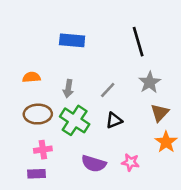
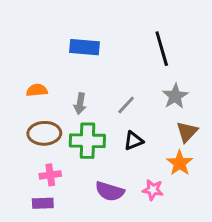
green cross: (75, 120) -> (87, 141), turned -32
orange star: (166, 142) -> (180, 163), moved

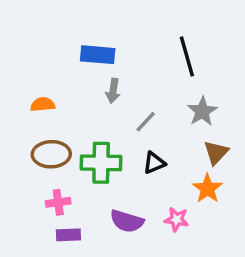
gray arrow: (80, 104) -> (113, 91), moved
purple rectangle: (43, 203) -> (68, 235), moved

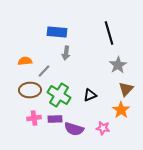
gray line: (146, 122) -> (44, 71), moved
green cross: (101, 163) -> (59, 95), turned 30
purple rectangle: (68, 235) -> (55, 119), moved

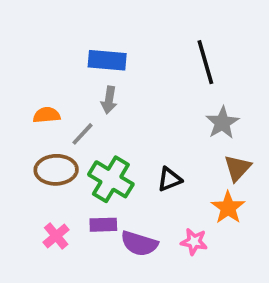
gray arrow: (66, 53) -> (109, 100), moved
pink cross: (34, 118) -> (56, 236), moved, turned -32

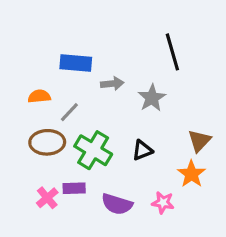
blue rectangle: (107, 60) -> (76, 63), moved
gray arrow: (109, 100) -> (112, 84), moved, turned -105
gray star: (222, 123) -> (152, 98), moved
purple rectangle: (103, 225) -> (74, 188), moved

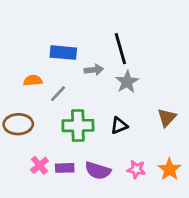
black line: (172, 52) -> (120, 49), moved
brown ellipse: (47, 142) -> (18, 124), moved
green cross: (93, 150) -> (78, 126), turned -32
orange star: (191, 174) -> (169, 169), moved
purple rectangle: (74, 188) -> (65, 168), moved

